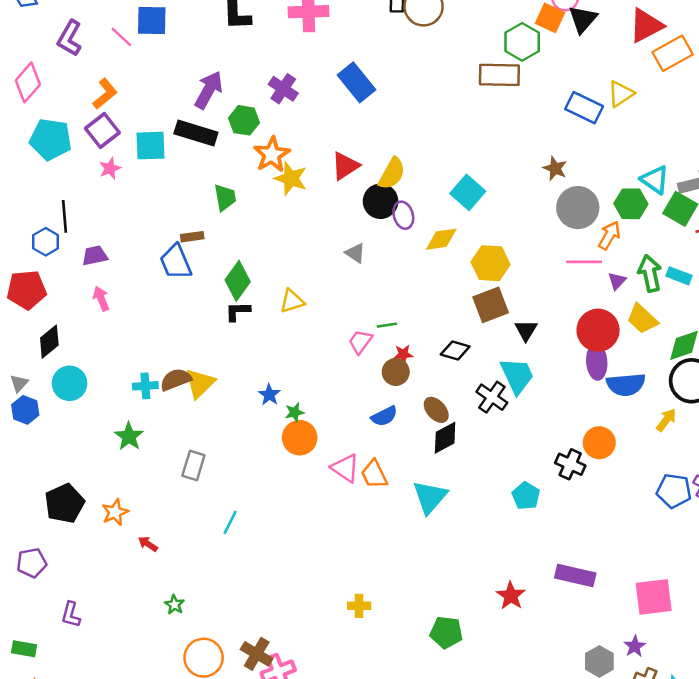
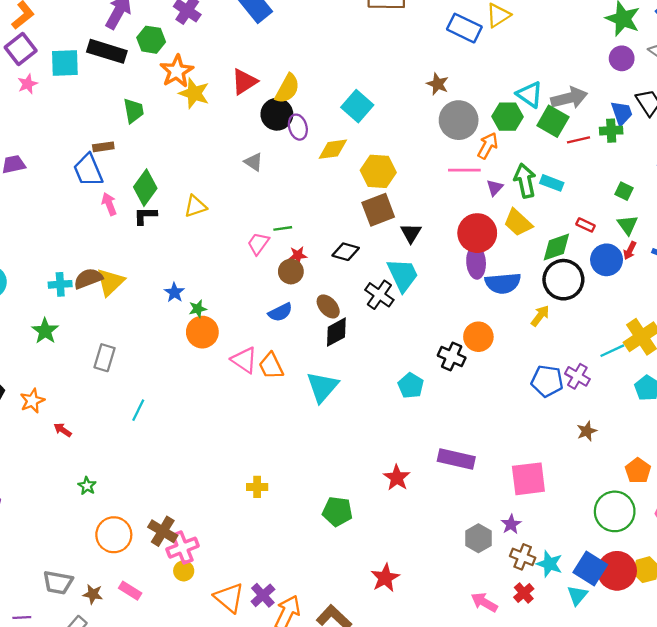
pink arrow: (101, 299) -> (109, 204), moved

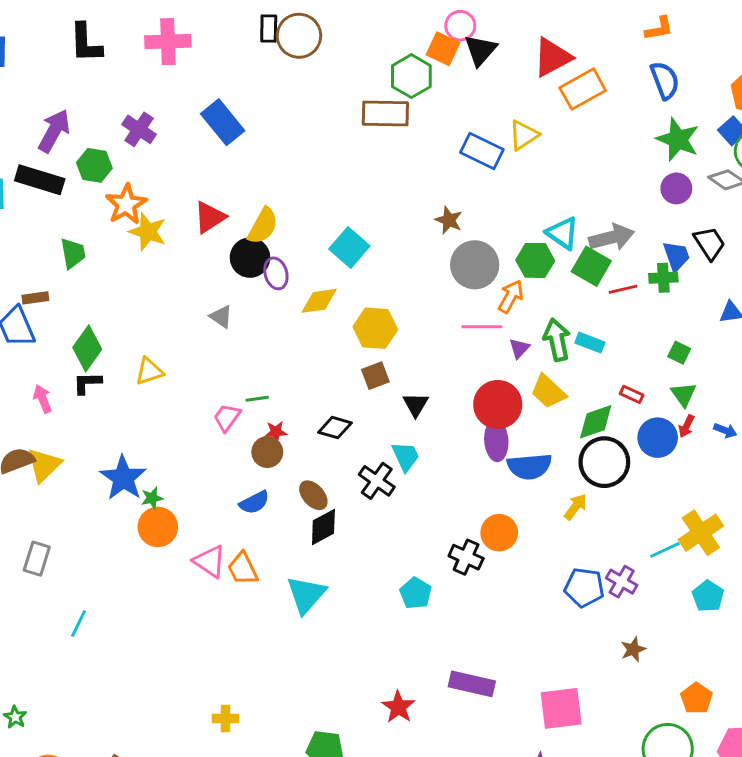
pink arrow: (109, 204) -> (43, 399), moved
brown square: (378, 210) -> (375, 376), size x0.7
cyan trapezoid: (403, 275) -> (406, 456), size x0.7
blue star: (174, 292) -> (123, 478), size x1.8

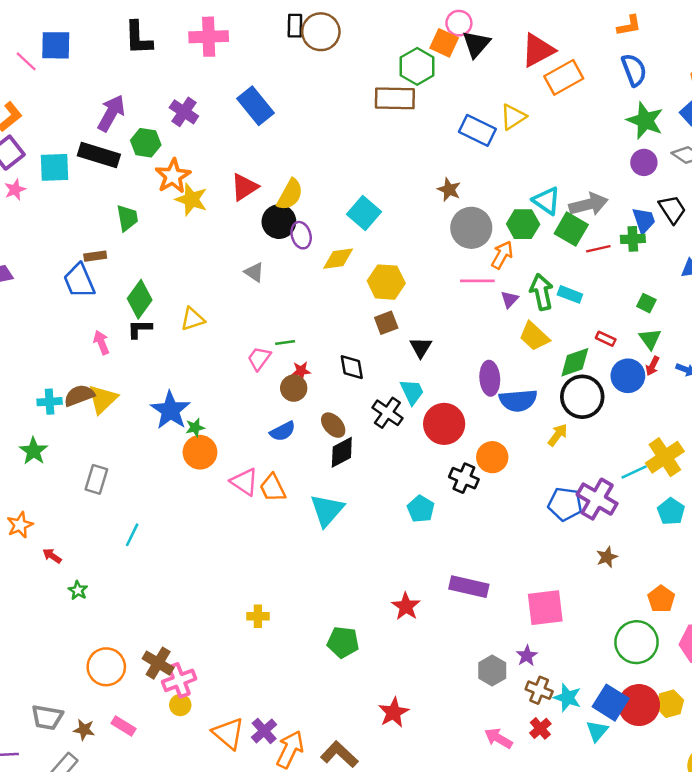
red circle: (498, 404) -> (444, 424), moved
black diamond: (335, 428) -> (352, 367), turned 64
purple cross: (622, 582) -> (597, 499), size x1.5
green star: (15, 717) -> (78, 590), moved

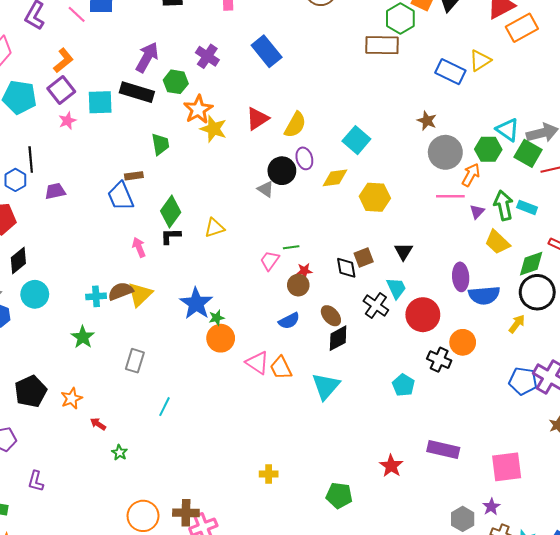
black circle: (279, 222) -> (282, 171), moved
brown square: (386, 323) -> (364, 258), moved
brown cross: (158, 663) -> (186, 513), turned -30

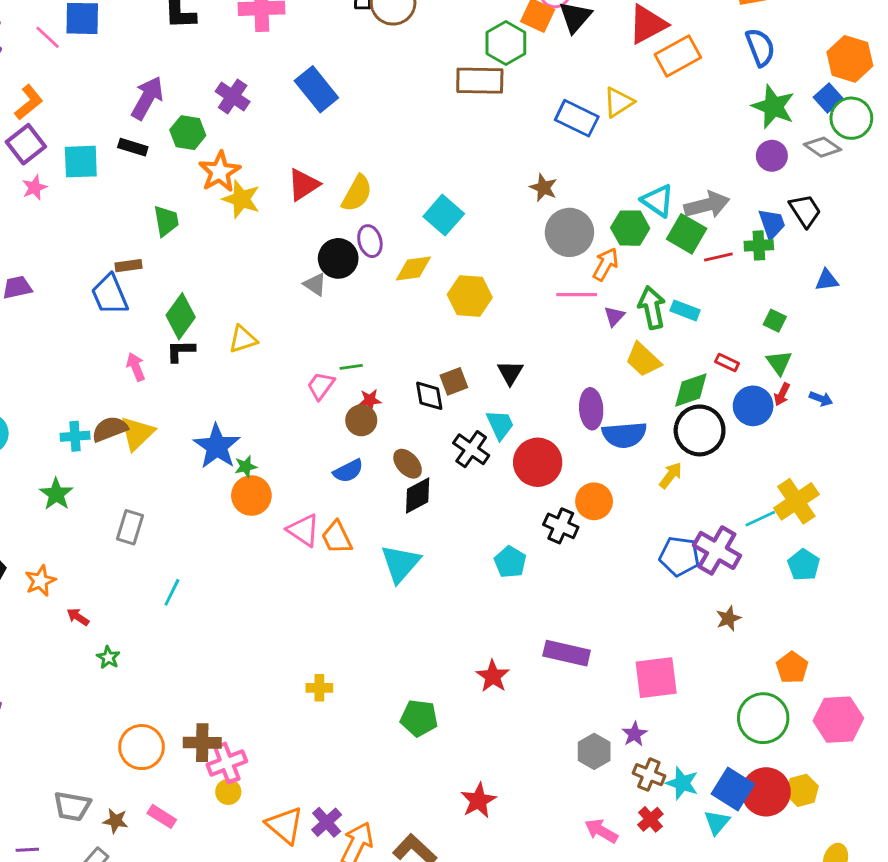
black rectangle: (137, 92) -> (133, 147), size x0.6

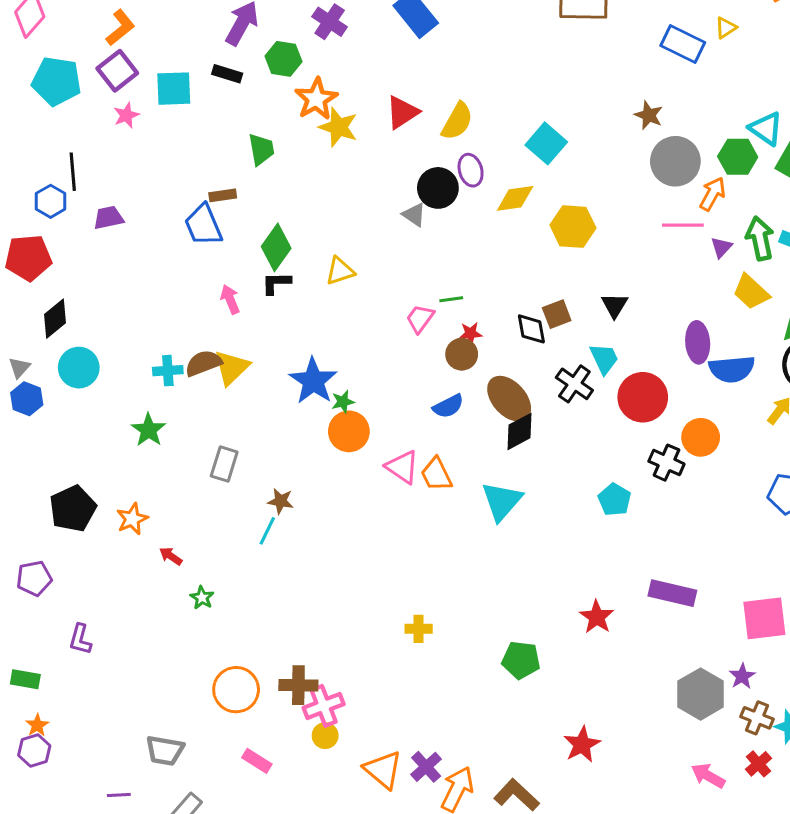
yellow triangle: (619, 102) -> (726, 28), size x0.7
brown ellipse: (408, 464) -> (509, 399), size x1.5
gray hexagon: (594, 751) -> (701, 694), size x1.4
brown star: (116, 821) -> (281, 501), moved

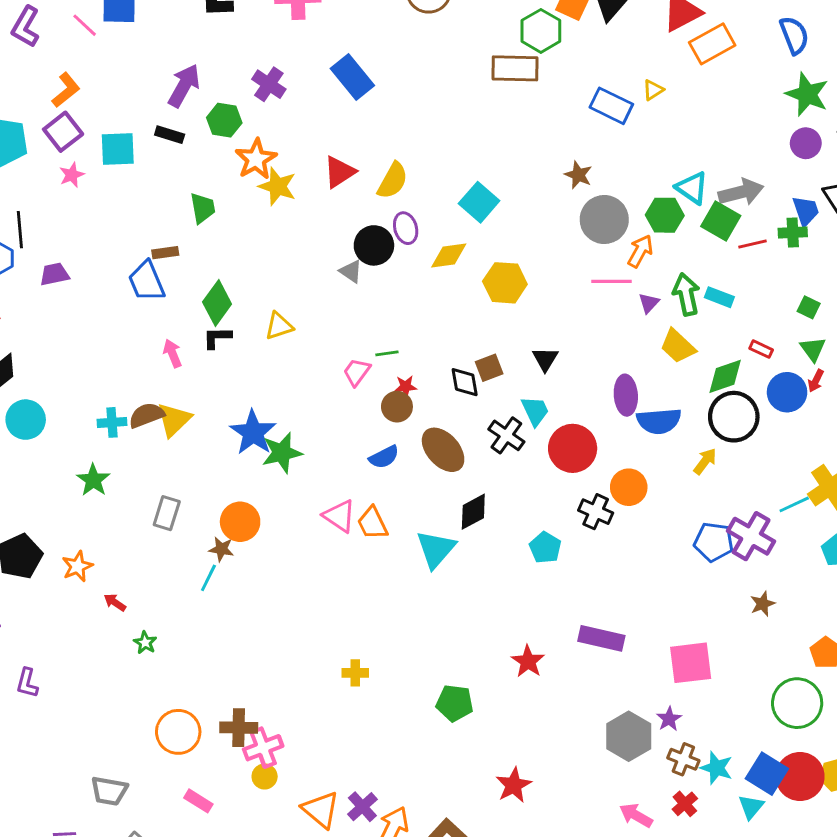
green star: (343, 402) -> (282, 453), size x1.8
orange circle: (349, 431) -> (240, 522), moved
black diamond: (520, 431) -> (473, 512), moved

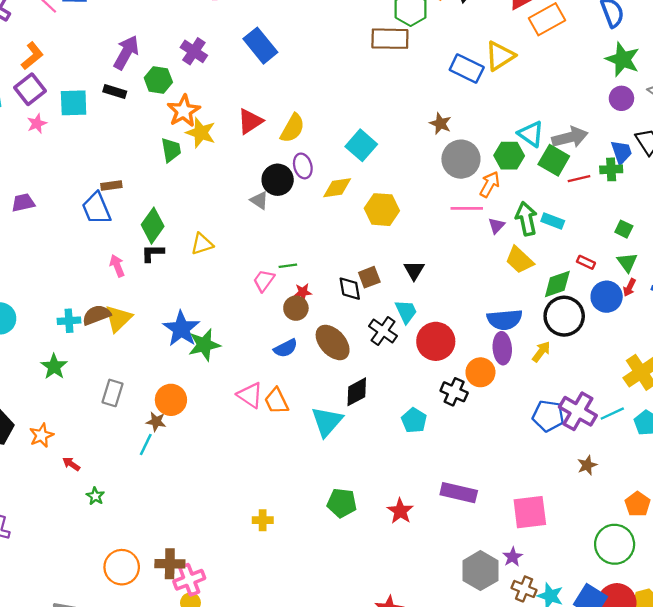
yellow triangle: (653, 90) -> (500, 56), size x1.8
green trapezoid: (203, 208) -> (171, 150), moved
purple ellipse: (626, 395) -> (502, 348), moved
cyan line: (794, 504) -> (612, 414), moved
green pentagon: (455, 703) -> (342, 503), moved

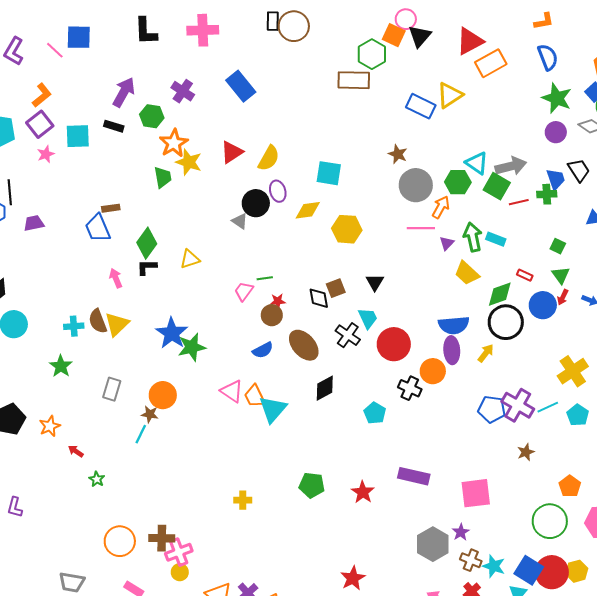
cyan square: (361, 145) -> (329, 173), turned -32
brown semicircle: (96, 315) -> (98, 321), turned -90
cyan triangle: (327, 422) -> (273, 409), moved

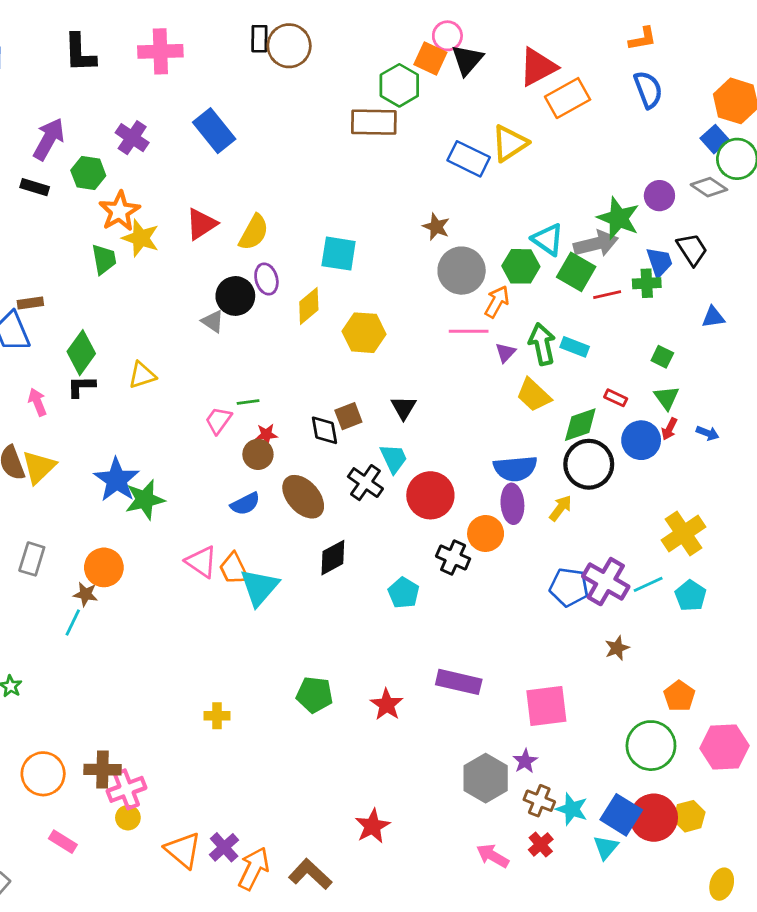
green star: (557, 98) -> (618, 218), moved
yellow diamond: (308, 210) -> (309, 306), turned -32

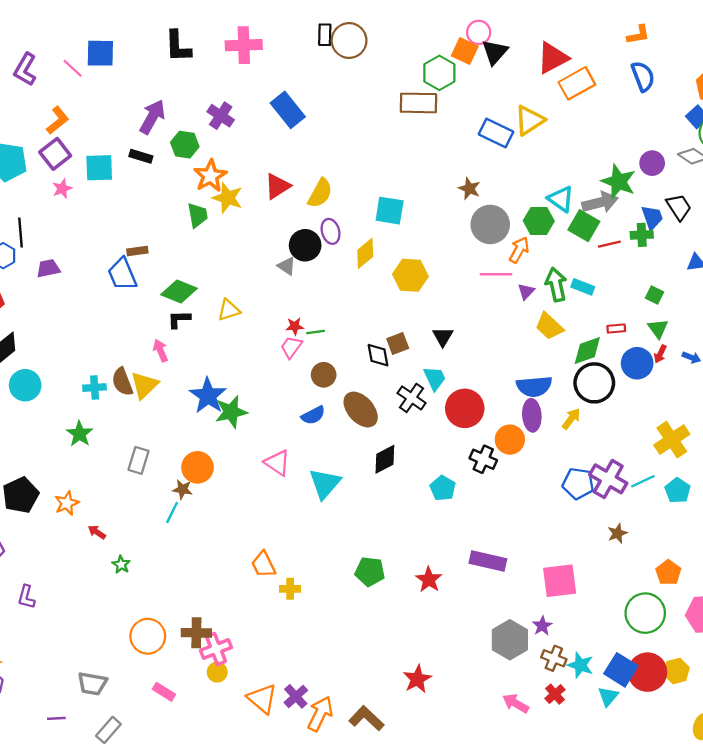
green diamond: (81, 353) -> (179, 292), turned 76
red rectangle: (616, 398) -> (616, 329), turned -30
pink arrow: (37, 402) -> (161, 351), moved
red star: (266, 435) -> (295, 326), moved
orange trapezoid: (234, 569) -> (263, 565), moved

